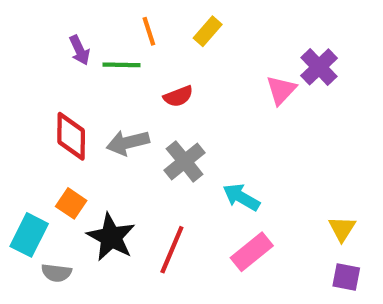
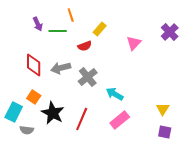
yellow rectangle: (208, 31) -> (100, 29), moved
purple cross: (319, 67) -> (170, 32), moved

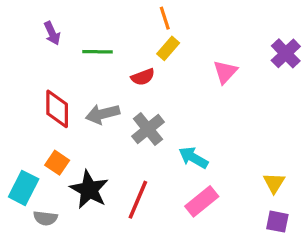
orange line: (71, 15) -> (165, 18), moved
purple arrow: (38, 24) -> (52, 33), moved

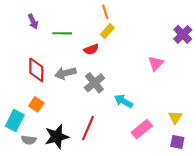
pink triangle: (225, 72) -> (156, 63), moved
black star: (89, 190) -> (57, 137), moved, turned 30
pink rectangle: (202, 201) -> (142, 129), moved

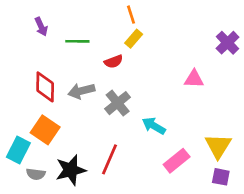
pink triangle: (156, 63) -> (194, 79), turned 49
orange square: (36, 104) -> (45, 130), size x1.5
yellow triangle: (175, 117) -> (218, 146), size x1.5

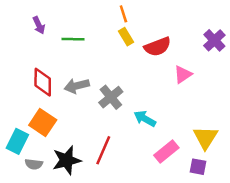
yellow rectangle: (134, 39) -> (126, 37), turned -72
red semicircle: (114, 61) -> (158, 47), moved, size x1.5
pink triangle: (194, 79) -> (183, 74), turned -36
purple square: (221, 177) -> (198, 167), moved

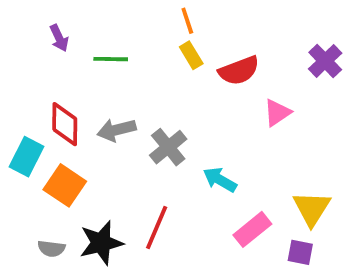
cyan rectangle: (17, 141) -> (27, 157), moved

